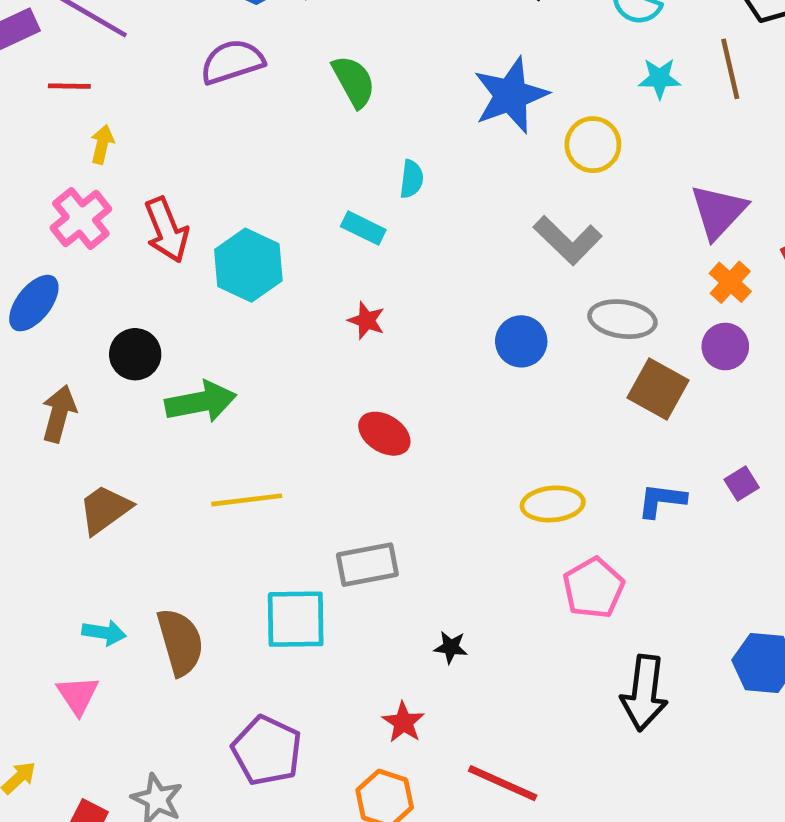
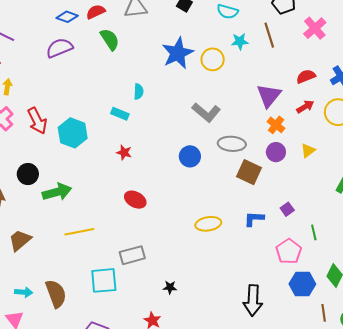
green semicircle: (354, 81) -> (110, 39), moved
yellow circle: (593, 145) -> (213, 59), moved
pink pentagon: (593, 588) -> (289, 251), moved

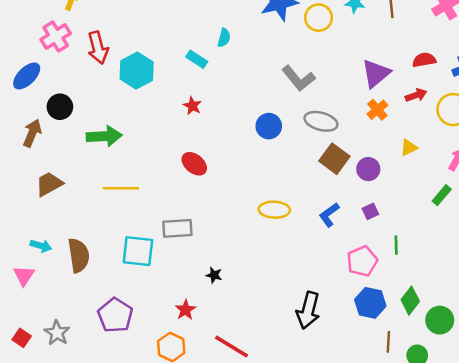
purple circle: (276, 152) -> (368, 169), moved
black circle: (28, 174) -> (60, 107), moved
blue L-shape: (254, 219) -> (329, 215), turned -50

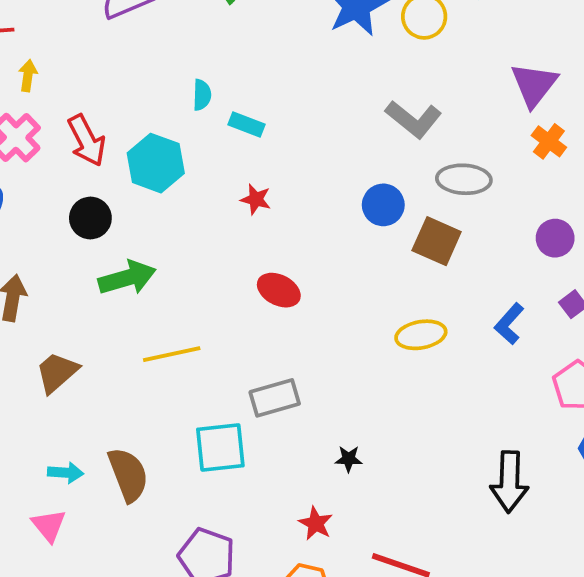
cyan semicircle: (224, 38) -> (202, 95), moved
black circle: (60, 107) -> (90, 218), moved
brown square: (334, 159) -> (437, 241), moved

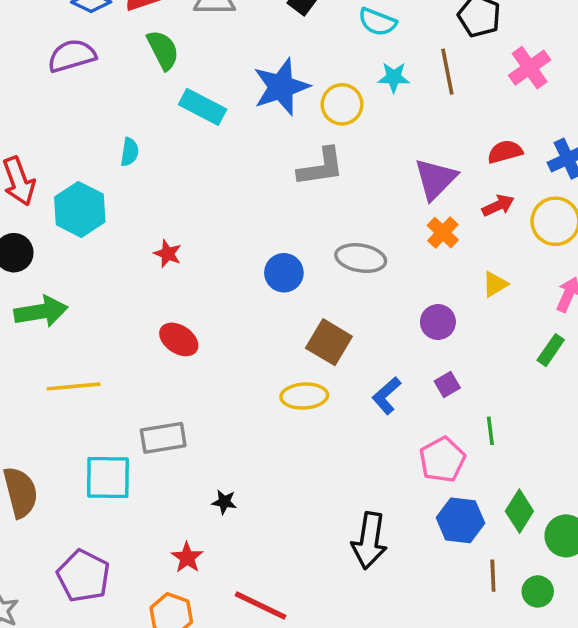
gray L-shape: (414, 119) -> (321, 167), moved, turned -54
cyan rectangle: (246, 124) -> (203, 107), moved, size x1.4
brown square: (437, 241) -> (329, 342), moved

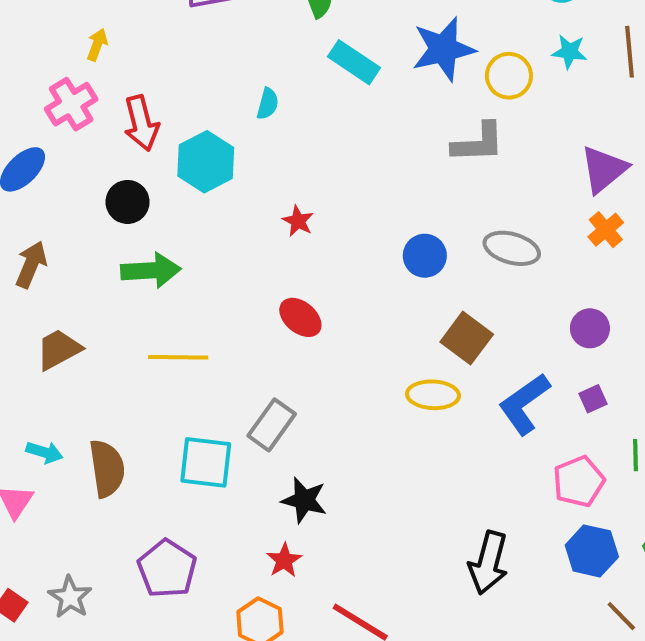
blue L-shape: (386, 396) -> (524, 404), size x1.5
gray rectangle: (163, 438) -> (272, 425), turned -51
black star: (224, 502) -> (304, 500), moved, size x1.6
brown line: (493, 576) -> (621, 616), turned -48

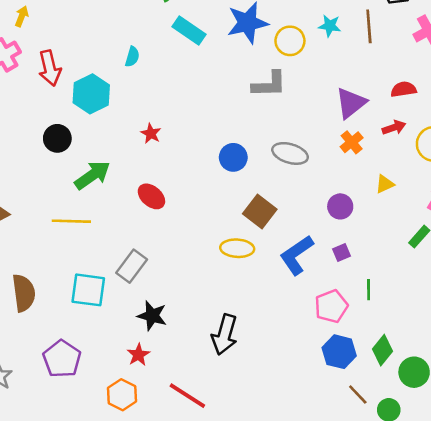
black circle: (128, 202) -> (57, 138), moved
green arrow: (151, 270) -> (92, 175), moved, turned -33
black arrow: (488, 563) -> (225, 335), moved

